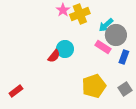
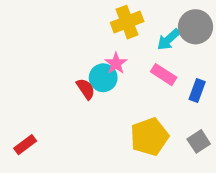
pink star: (63, 10) -> (116, 63), moved
gray circle: (116, 35) -> (195, 27), moved
red semicircle: (54, 56) -> (86, 89), turned -72

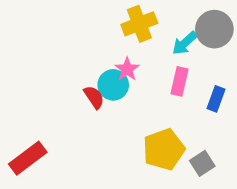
pink rectangle: (164, 75) -> (179, 81), turned 70
gray square: (199, 141) -> (202, 163), moved
red rectangle: (25, 145) -> (28, 158), size x1.5

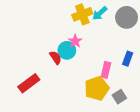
cyan arrow: (185, 43) -> (100, 13), moved
pink rectangle: (179, 81) -> (106, 70), moved
red rectangle: (28, 158) -> (29, 83), moved

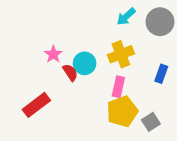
yellow cross: (82, 14) -> (121, 54), moved
pink star: (75, 41) -> (53, 54), moved
pink rectangle: (106, 70) -> (118, 87), moved

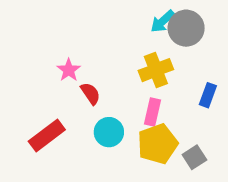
gray circle: (160, 22) -> (186, 28), moved
cyan circle: (85, 63) -> (109, 132), moved

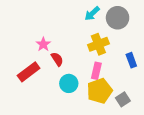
cyan arrow: (163, 21) -> (92, 14), moved
blue rectangle: (208, 95) -> (131, 60), turned -40
red rectangle: (47, 135) -> (29, 72), moved

